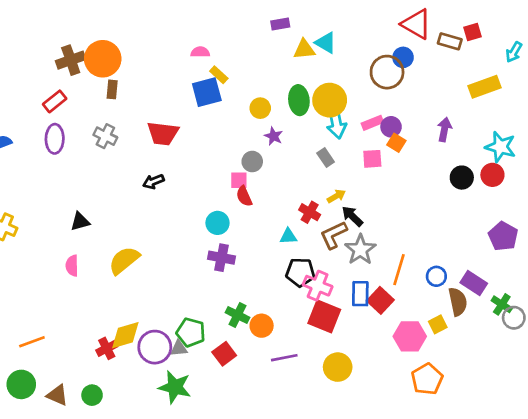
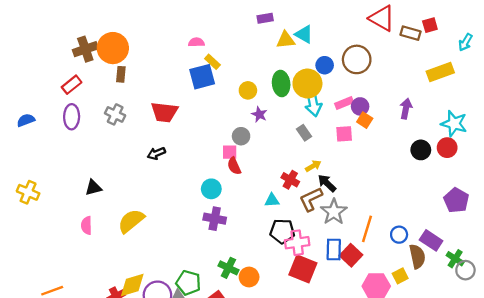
blue circle: (403, 57) -> (325, 65), moved
pink cross: (318, 286) -> (297, 243), turned -30

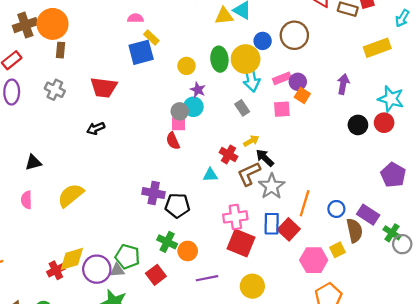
pink square: (230, 152) -> (179, 124), moved
cyan circle: (211, 189) -> (193, 107), moved
black pentagon: (282, 231) -> (177, 206), moved

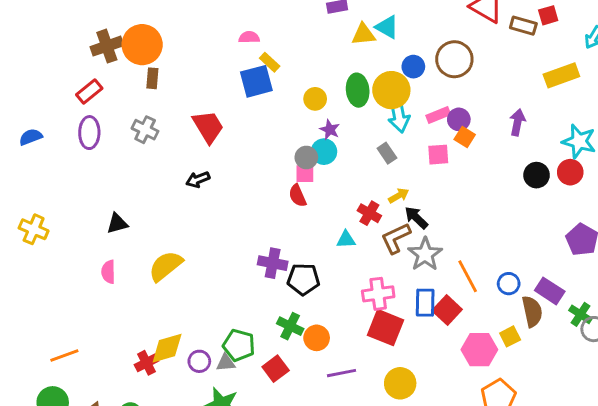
red trapezoid: (104, 87) -> (208, 127), turned -128
orange line: (305, 203) -> (468, 276), turned -45
purple circle: (97, 269) -> (199, 361), size x0.6

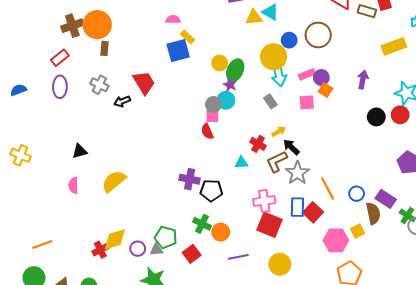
green ellipse: (358, 90) -> (235, 70), moved, turned 30
black arrow: (198, 179) -> (122, 101), moved

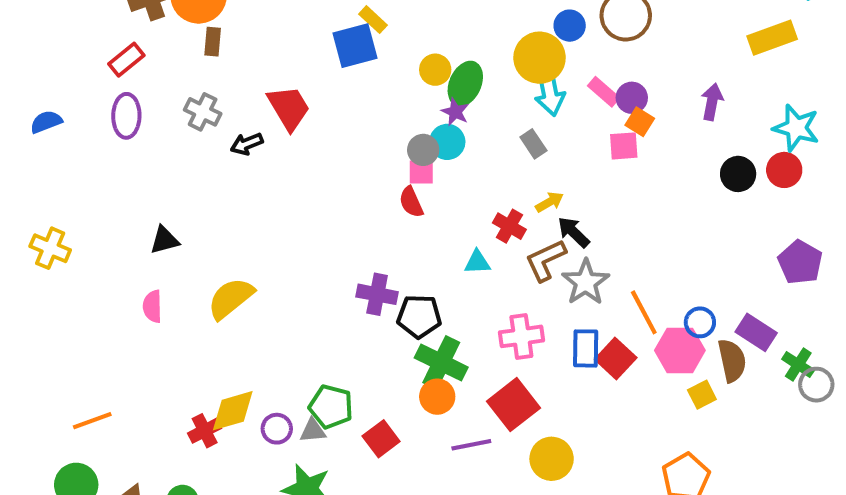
pink rectangle: (307, 74) -> (604, 92), turned 63
pink square: (307, 102) -> (624, 146), moved
green cross: (202, 224) -> (441, 363), moved, size x1.4
red square: (269, 225) -> (513, 405), moved, turned 30
pink hexagon: (336, 240) -> (680, 350), moved

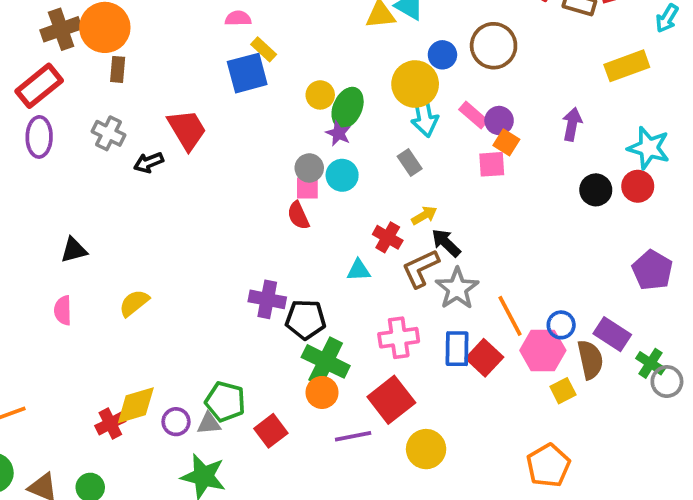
red rectangle: (126, 60) -> (39, 86), size x1.4
cyan circle: (447, 142) -> (342, 175), moved
yellow semicircle: (231, 298) -> (134, 303), size x0.7

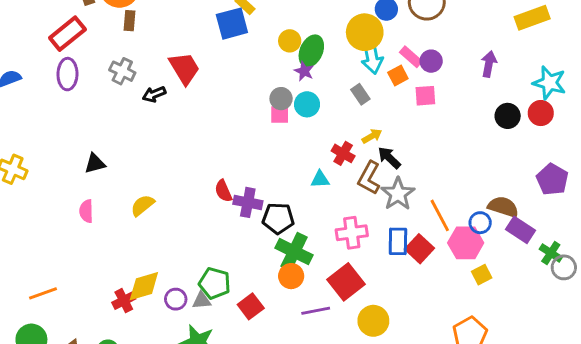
orange square: (506, 142) -> (398, 75), moved, turned 30
red semicircle: (298, 215) -> (223, 191), moved
brown L-shape: (421, 268) -> (369, 178), turned -36
brown semicircle: (590, 360) -> (503, 207), moved, turned -60

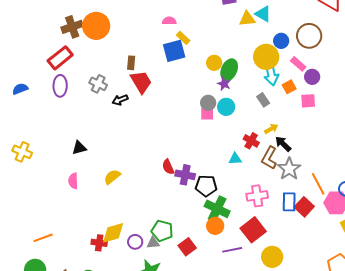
brown rectangle: (130, 21) -> (131, 63), moved
pink rectangle: (411, 57) -> (298, 64), moved
red cross: (124, 301) -> (99, 243), turned 35

